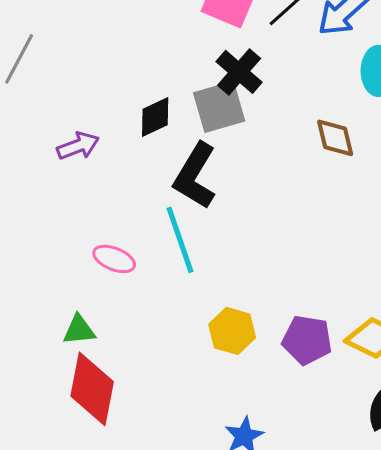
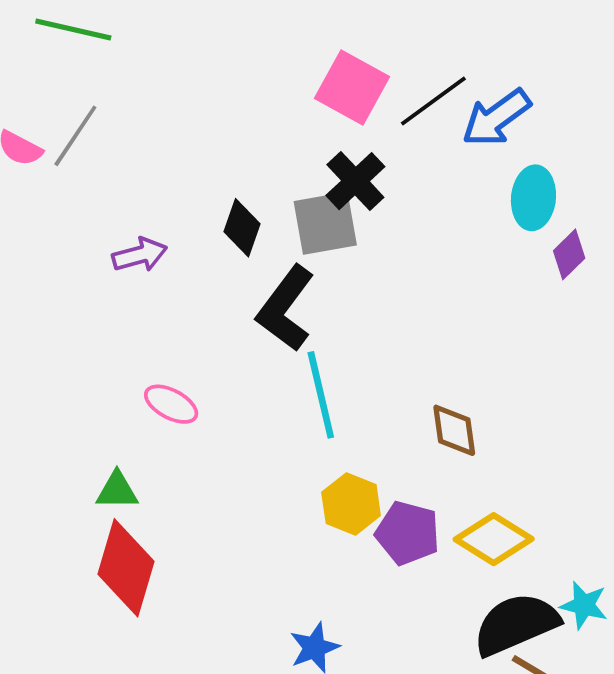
black diamond: (155, 117) -> (242, 228), turned -51
brown diamond: (335, 138) -> (454, 430), moved
cyan line: (180, 240) -> (321, 395), moved
yellow hexagon: (232, 331) -> (351, 504), moved

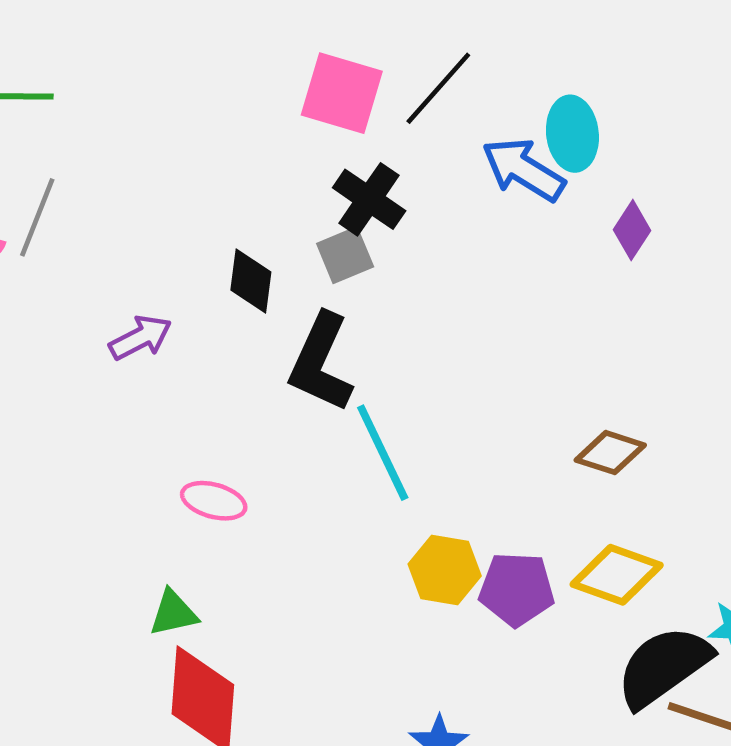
blue arrow: (496, 118) -> (523, 170), moved, turned 80
cyan ellipse: (533, 198) -> (572, 134), moved
gray square: (325, 223) -> (345, 255), size x0.7
brown diamond: (454, 430) -> (610, 453), moved, turned -52

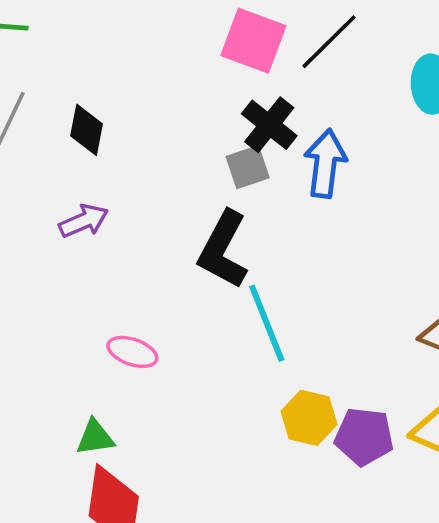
blue arrow: (523, 170) -> (325, 163), moved, turned 62
black diamond: (251, 281) -> (87, 130), moved

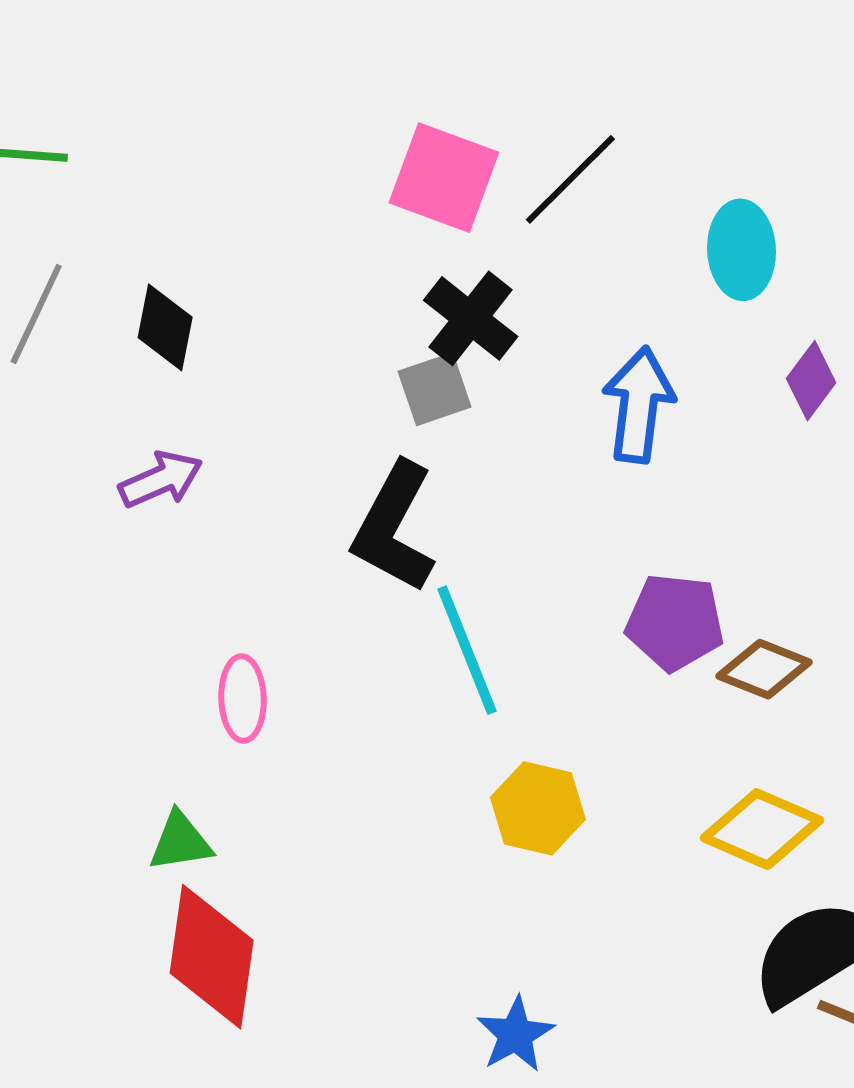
blue arrow: (325, 163) -> (639, 405), moved
pink ellipse: (132, 352) -> (242, 699), turned 69
purple pentagon: (364, 437) -> (675, 622), moved

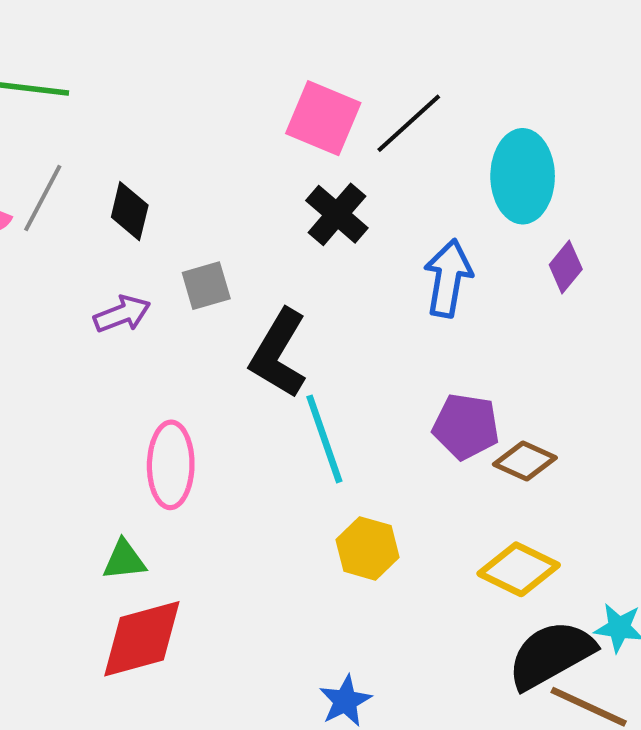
cyan ellipse: (742, 250) -> (523, 176), size x1.4
gray square: (435, 389) -> (206, 286), moved
pink ellipse: (242, 699) -> (171, 465), size x1.5
red diamond: (212, 957) -> (142, 639), turned 64

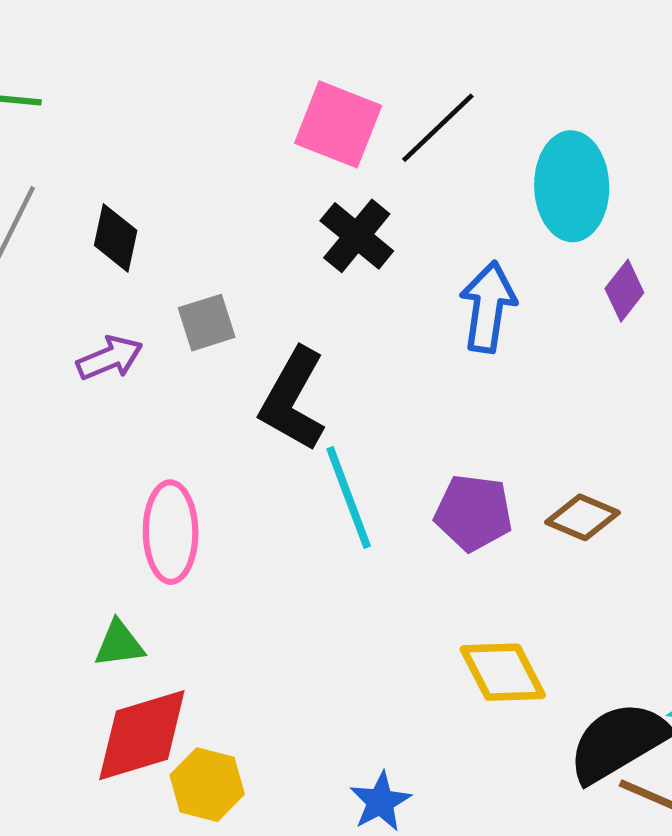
purple pentagon: (466, 426) -> (473, 513), moved
yellow hexagon: (367, 548) -> (207, 785), moved
yellow diamond: (519, 569) -> (503, 672), moved, turned 38

